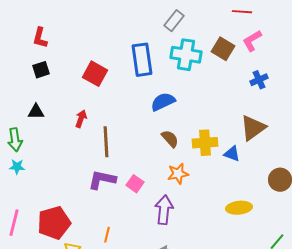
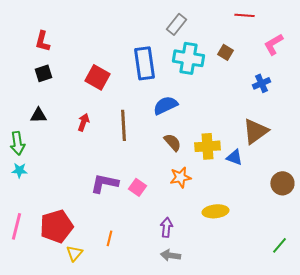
pink L-shape: (252, 41) -> (273, 44), moved
brown square: (223, 49) -> (225, 52), size x0.7
brown line: (106, 142) -> (123, 125), moved
yellow ellipse: (239, 208) -> (215, 211), moved
purple arrow: (164, 210) -> (166, 227), moved, size x0.7

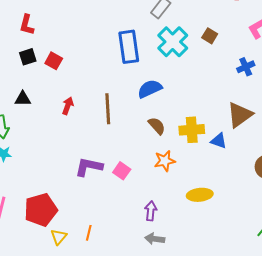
cyan cross: (188, 58) -> (173, 42), turned 36
red square: (97, 77) -> (54, 61), moved, size x0.7
orange line: (109, 238) -> (89, 233), moved

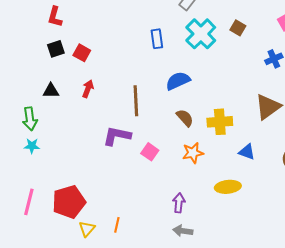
blue rectangle: (129, 47) -> (157, 39), size x0.6
red arrow: (68, 106) -> (88, 89), moved
blue triangle: (219, 141) -> (247, 152), moved
purple L-shape: (89, 167) -> (117, 136), moved
pink square: (122, 171) -> (150, 152), moved

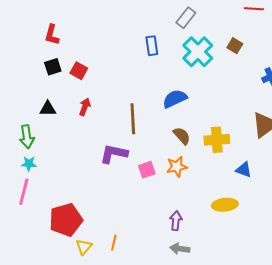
blue rectangle: (157, 39) -> (152, 46), moved
pink square: (150, 152) -> (147, 170), turned 36
orange star: (193, 153) -> (177, 167), moved
pink line: (29, 202) -> (24, 192), moved

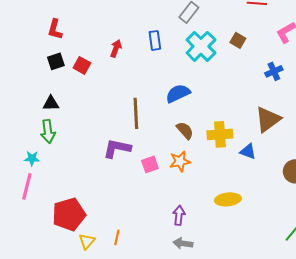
red arrow: (85, 107) -> (116, 48), moved
green arrow: (27, 137) -> (48, 131), moved
blue triangle: (244, 170) -> (248, 151), moved

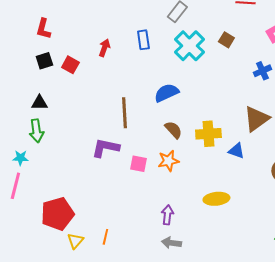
pink square: (150, 164) -> (138, 164), turned 30

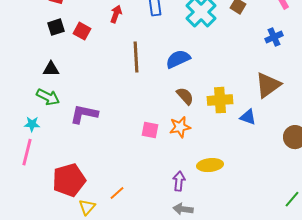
brown line: (124, 113) -> (136, 57), moved
green arrow: (36, 131) -> (48, 97), turned -55
purple L-shape: (105, 148) -> (84, 114), moved
yellow ellipse: (216, 199) -> (210, 165), moved
orange line: (105, 237) -> (117, 193), moved, turned 35

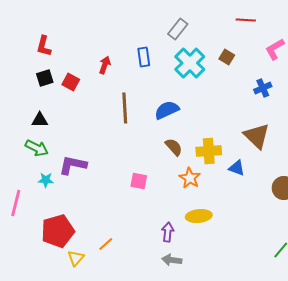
brown triangle: (268, 85) -> (257, 136), turned -40
cyan star: (32, 124) -> (46, 180), moved
orange star: (180, 127) -> (190, 178), moved, turned -30

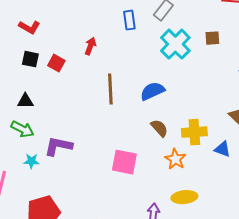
red L-shape: (44, 46) -> (29, 27), turned -75
blue rectangle: (144, 57) -> (129, 20), moved
brown square: (227, 57) -> (212, 38), turned -35
black square: (45, 78) -> (30, 59), turned 30
pink square: (139, 181) -> (124, 162), size x1.5

